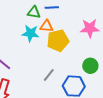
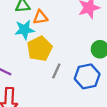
yellow pentagon: (58, 41) -> (40, 49), moved

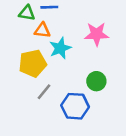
cyan star: (25, 30) -> (60, 48), moved, turned -30

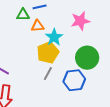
yellow pentagon: (33, 63) -> (48, 53), moved
green circle: (96, 81) -> (87, 58), size x1.5

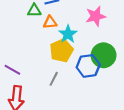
gray line: (48, 74) -> (54, 79), moved
blue hexagon: (74, 80) -> (88, 66), moved

